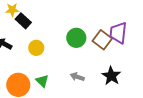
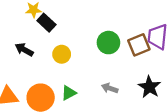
brown square: (102, 40) -> (139, 45), turned 30
green triangle: (42, 81) -> (69, 93), turned 48

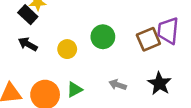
black rectangle: (46, 23) -> (28, 15), moved
green circle: (108, 43) -> (103, 37), moved

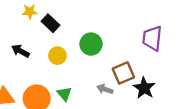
black rectangle: (28, 15) -> (51, 23), moved
brown square: (148, 39) -> (123, 73), moved
green triangle: (75, 90) -> (64, 94), turned -42

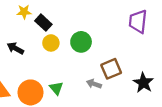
purple trapezoid: (152, 38) -> (138, 21), moved
yellow circle: (57, 56) -> (51, 43), moved
black star: (144, 88) -> (143, 83), moved

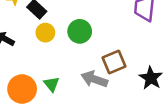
gray arrow: (94, 84) -> (94, 79), size x1.5

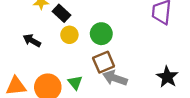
brown square: (114, 62) -> (104, 62), moved

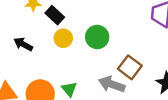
brown square: (104, 62) -> (130, 67), moved, turned -30

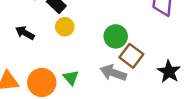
green circle: (97, 37) -> (116, 36), moved

